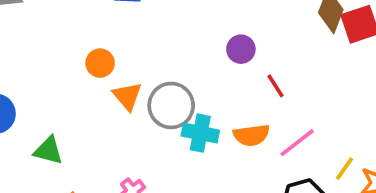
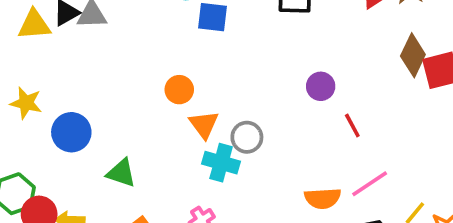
gray circle: (171, 105) -> (247, 137), size x0.7
cyan cross: (200, 133) -> (221, 163), moved
orange semicircle: (251, 135) -> (323, 198), moved

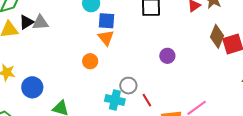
orange triangle: (204, 125) -> (106, 38), moved
red line: (352, 126) -> (147, 100), moved

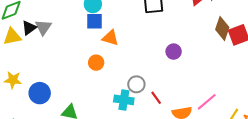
blue square: (107, 21) -> (95, 21), moved
gray triangle: (40, 23) -> (43, 27), turned -48
orange triangle: (106, 38) -> (110, 38), turned -30

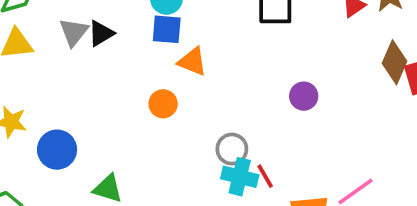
black triangle: (29, 28) -> (101, 33), moved
cyan cross: (124, 100) -> (240, 177), moved

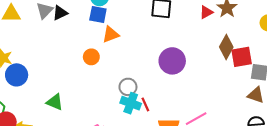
orange triangle: (192, 62) -> (111, 34), turned -48
purple circle: (304, 96) -> (172, 61), size x1.6
blue circle: (57, 150) -> (17, 75), moved

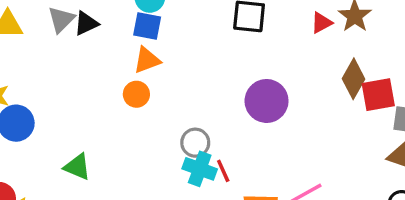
orange triangle: (111, 34) -> (147, 60), moved

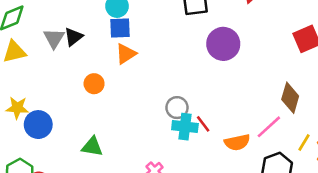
brown diamond: (353, 79) -> (290, 98), moved
orange circle: (136, 94) -> (94, 84), moved
purple circle: (267, 101) -> (223, 44), moved

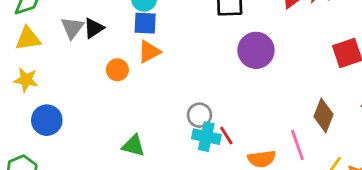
orange circle: (94, 84) -> (117, 70), moved
yellow star: (17, 108) -> (26, 80), moved
pink line: (269, 127) -> (297, 145), turned -72
green triangle: (92, 147) -> (133, 146), moved

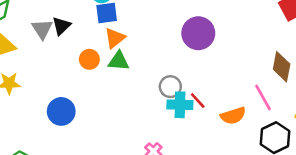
purple circle: (256, 50) -> (198, 33), moved
blue circle: (47, 120) -> (61, 111), moved
green triangle: (133, 146) -> (119, 61), moved

